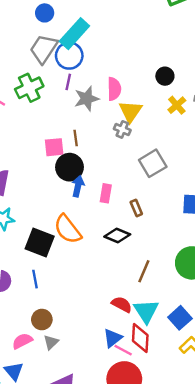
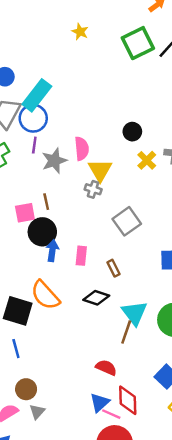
cyan triangle: (146, 311) -> (134, 313), moved

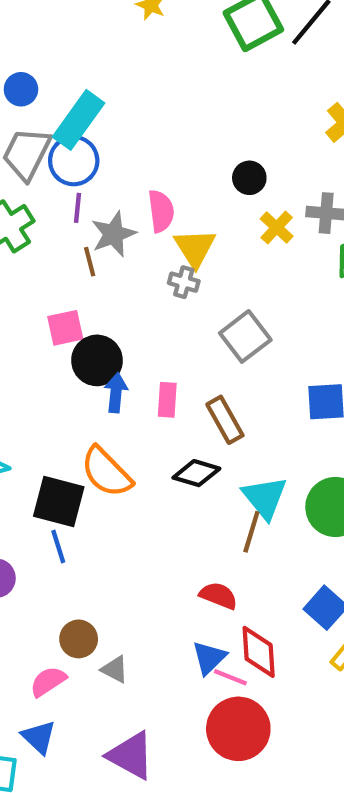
brown line: (46, 202) -> (90, 262), moved
brown rectangle: (114, 268) -> (225, 420), size x1.5
blue line: (16, 349) -> (58, 546), moved
gray triangle: (37, 412) -> (115, 669), moved, turned -42

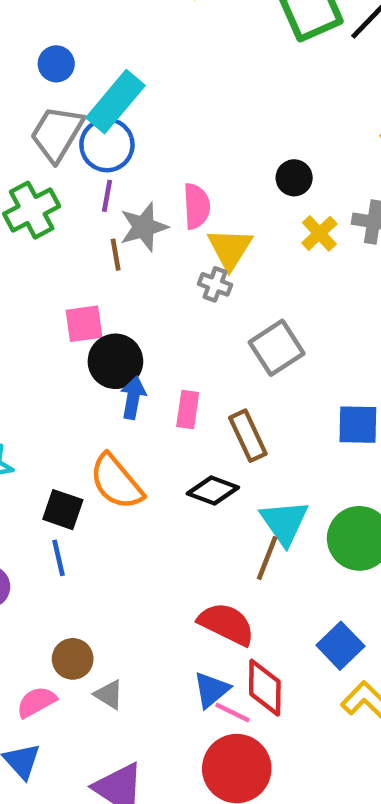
black square: (59, 501) -> (63, 510), size x0.7
red semicircle: (219, 596) -> (226, 624), size x1.4

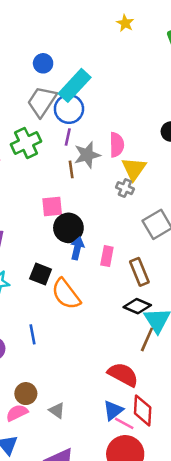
black diamond: (213, 491) -> (137, 306), moved
black square: (63, 510) -> (41, 274), moved
brown circle: (73, 659) -> (26, 394), moved

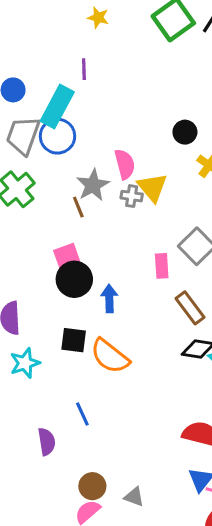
purple line: (68, 137) -> (84, 69), moved
gray cross: (125, 188) -> (132, 196), moved
black circle: (68, 228) -> (74, 279), moved
pink rectangle: (107, 256) -> (162, 266), moved

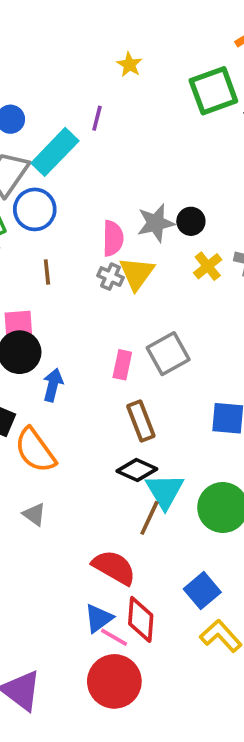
blue circle: (58, 136) -> (35, 209), moved
gray star: (93, 185) -> (156, 223), moved
gray triangle: (134, 497) -> (34, 514), moved

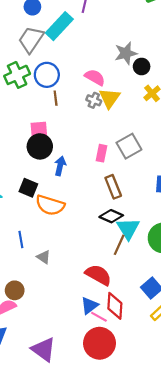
blue circle: (35, 209) -> (47, 75), moved
gray star: (156, 223) -> (126, 53), moved
pink semicircle: (113, 238) -> (95, 77), turned -60
orange semicircle: (35, 450) -> (50, 205), turned -36
gray triangle: (34, 514) -> (44, 257), moved

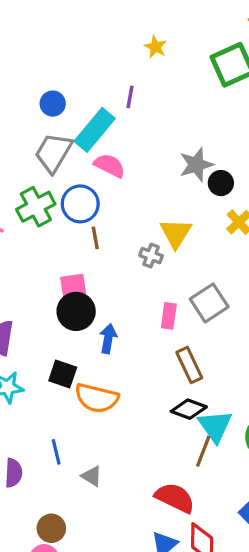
pink semicircle: (95, 77) -> (110, 166), moved
gray cross: (94, 100) -> (151, 256), moved

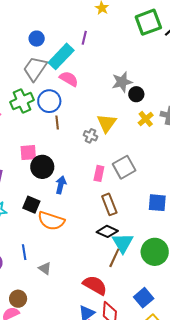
pink square: (73, 287) -> (28, 153), moved

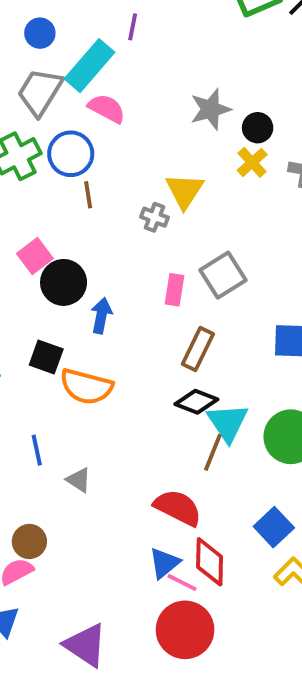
black circle: (136, 94) -> (258, 128), moved
yellow cross: (146, 119) -> (252, 162), moved
pink square: (28, 153) -> (35, 256), turned -30
brown rectangle: (109, 204) -> (198, 349), turned 50

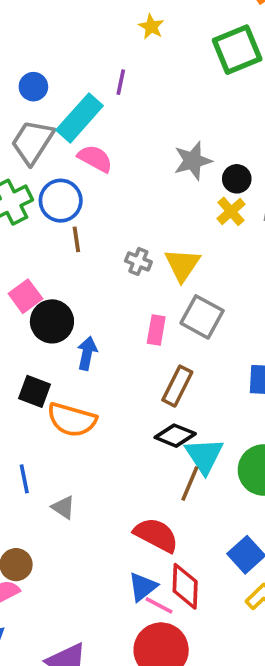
yellow triangle: (185, 191) -> (182, 265), moved
gray square: (223, 275) -> (202, 317), turned -30

